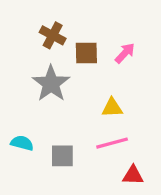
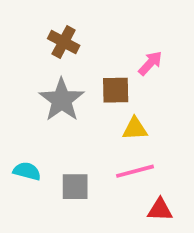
brown square: (86, 53) -> (116, 90), moved

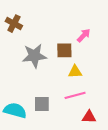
brown cross: (64, 42) -> (14, 24), moved
gray star: (62, 100) -> (34, 56), turned 30
cyan semicircle: (27, 171) -> (15, 110), moved, size x1.5

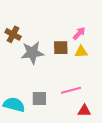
brown cross: (14, 24) -> (13, 34), moved
yellow triangle: (75, 72) -> (81, 52), moved

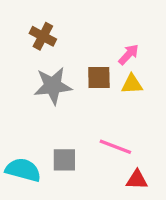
brown cross: (13, 34) -> (43, 36), moved
pink line: (71, 90) -> (115, 147), turned 36

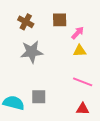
brown square: (99, 77) -> (60, 20), moved
pink line: (115, 147) -> (83, 82), moved

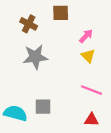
brown square: (60, 20) -> (61, 13), moved
yellow triangle: (80, 51) -> (88, 56), turned 48

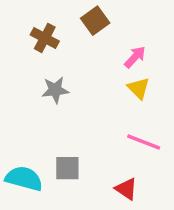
brown square: (61, 13) -> (95, 21), turned -35
gray star: (35, 57) -> (55, 90), size x0.7
red triangle: (92, 120) -> (126, 189), moved, turned 32

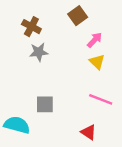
brown square: (95, 21) -> (78, 16), moved
gray star: (55, 90) -> (39, 52), moved
gray square: (67, 168) -> (45, 104), moved

